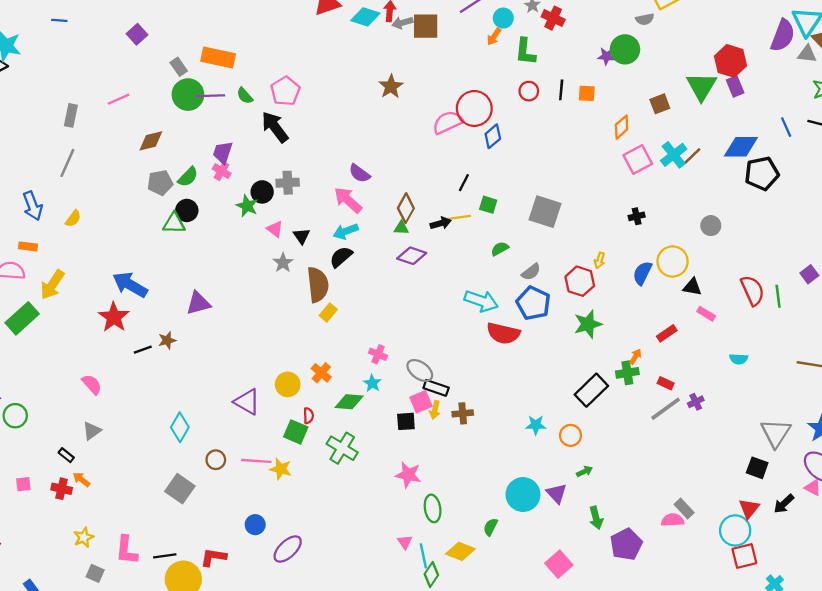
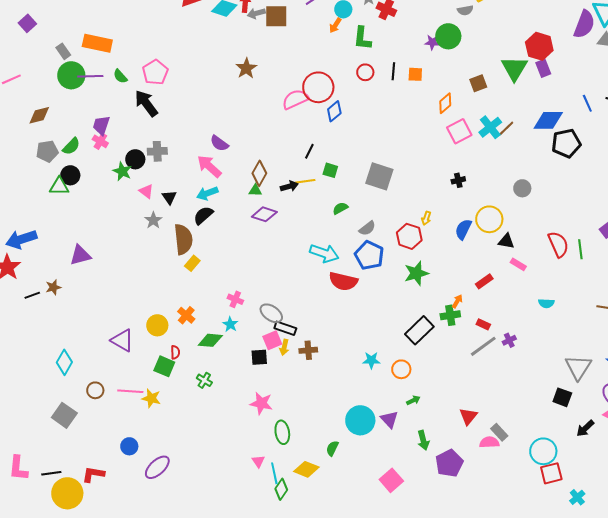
blue arrow: (130, 285) -> (21, 239), turned -48
green cross: (342, 448) -> (204, 380), size x0.6
red triangle: (749, 508) -> (468, 416), moved

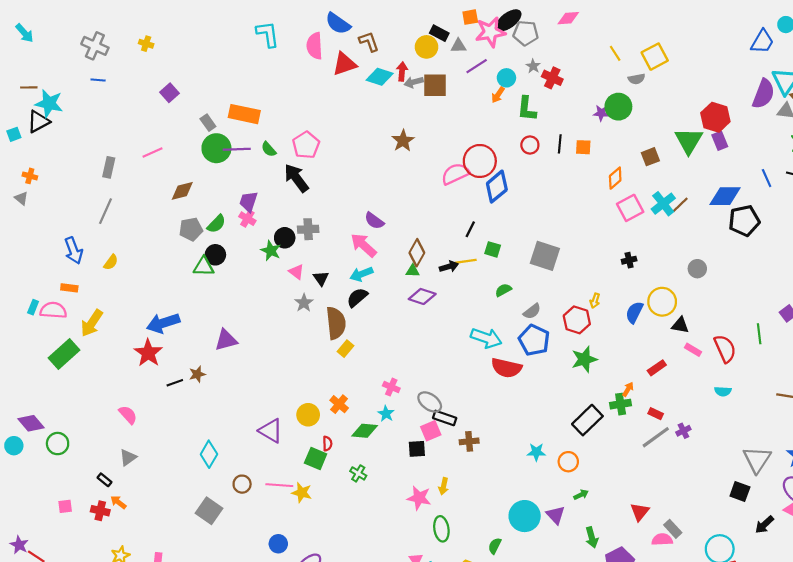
blue diamond: (334, 111) -> (497, 187), size x1.4
red semicircle: (558, 244) -> (725, 349), moved
yellow arrow: (284, 347) -> (444, 486), moved

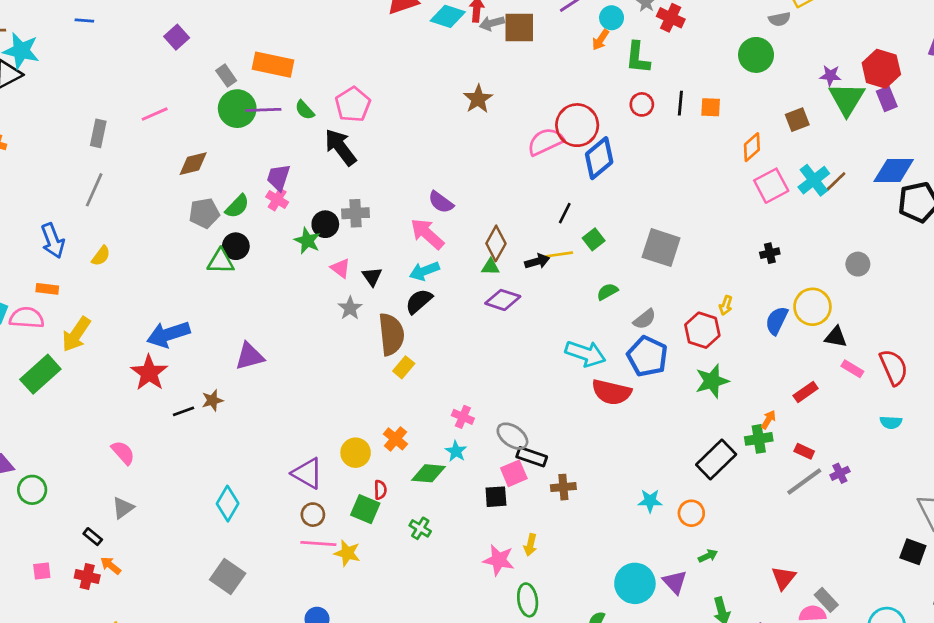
purple star: (601, 113) -> (830, 76), moved
green square: (493, 249) -> (594, 239), turned 35
brown circle: (242, 484) -> (313, 515), moved

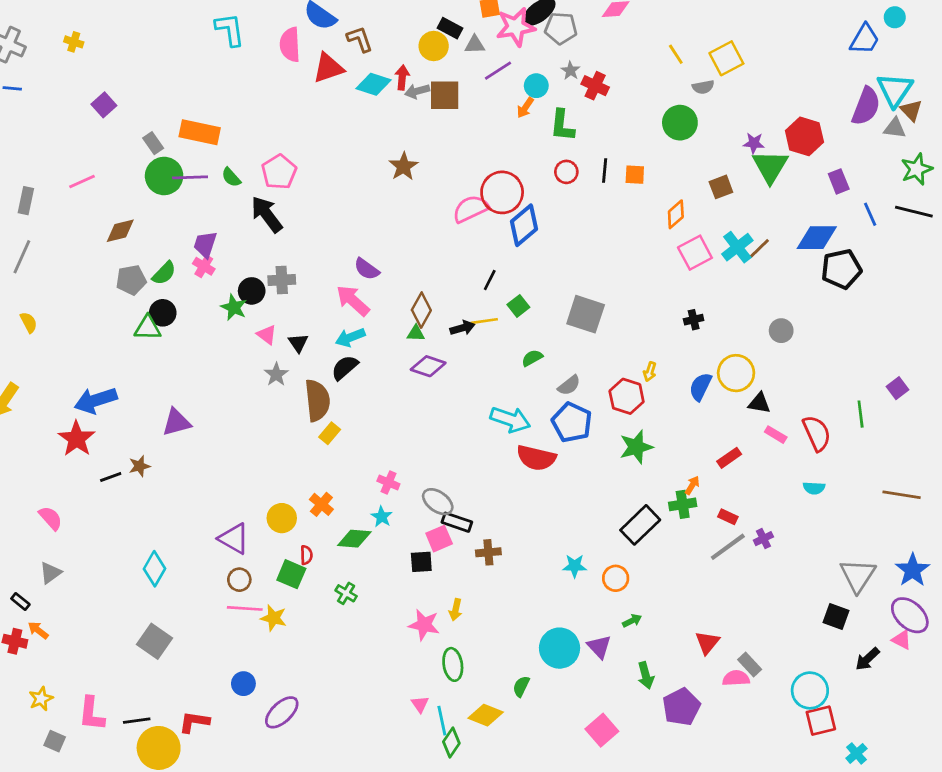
purple rectangle: (887, 99) -> (839, 181), moved
yellow semicircle: (101, 256) -> (29, 322), turned -65

